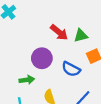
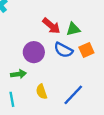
blue semicircle: (71, 69) -> (63, 50), moved

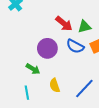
green arrow: (18, 74) -> (33, 69), turned 40

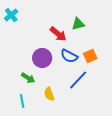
green triangle: (84, 27) -> (78, 24), moved
blue line: (84, 89) -> (78, 80), moved

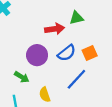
red arrow: (58, 34) -> (55, 29), turned -48
blue semicircle: (69, 56) -> (67, 53), turned -66

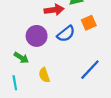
orange square: (90, 53) -> (89, 23), moved
blue line: (76, 79) -> (90, 70), moved

